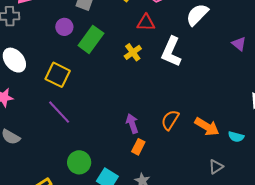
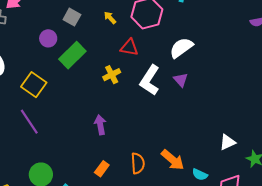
purple triangle: (239, 44) -> (181, 80), moved
orange semicircle: (170, 120) -> (138, 163), moved, turned 135
purple arrow: (132, 124) -> (100, 125), moved

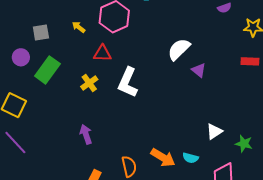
gray square: (72, 17) -> (41, 33), turned -30
white semicircle: (181, 48) -> (179, 49), moved
purple triangle: (181, 80) -> (199, 70), moved
cyan semicircle: (200, 175) -> (190, 158), moved

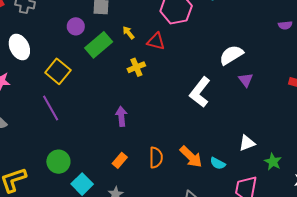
yellow arrow: (79, 27) -> (128, 33), moved
white L-shape: (128, 82) -> (200, 92), moved

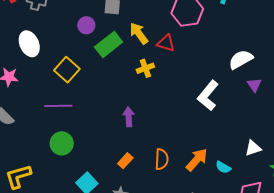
yellow arrow: (128, 33) -> (139, 33), size x1.6
purple line: (51, 108) -> (58, 106), turned -64
orange arrow: (191, 157) -> (197, 160), turned -95
green circle: (58, 162) -> (62, 143), moved

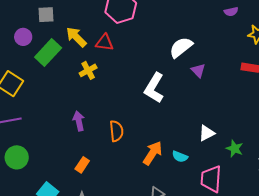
orange semicircle: (162, 159) -> (116, 131), moved

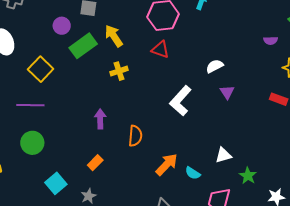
red triangle: (105, 42) -> (160, 50), moved
white semicircle: (181, 47) -> (215, 66), size x0.7

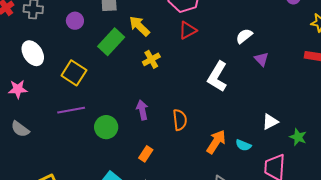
purple circle: (62, 26) -> (75, 21), moved
red triangle: (160, 50) -> (188, 30), turned -36
green circle: (32, 143) -> (106, 127), moved

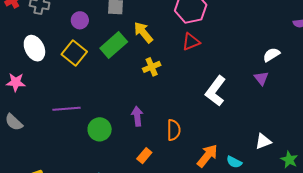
white semicircle: (244, 36) -> (271, 55), moved
yellow square: (74, 73) -> (74, 53), moved
orange rectangle: (146, 154) -> (144, 156), moved

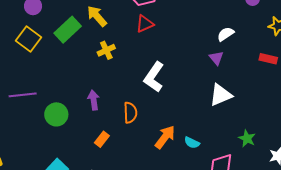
white L-shape: (216, 91) -> (154, 77), moved
white triangle: (263, 141) -> (221, 95), moved, size x1.4

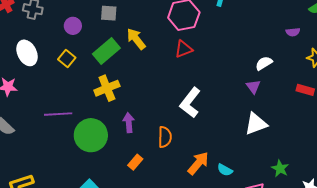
yellow square: (28, 39) -> (67, 58), size x0.7
yellow cross: (106, 50) -> (107, 88), moved, size x1.4
green circle: (56, 114) -> (91, 135), size x1.4

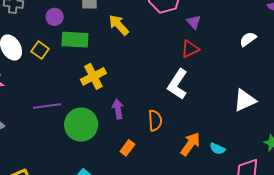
red triangle: (184, 49) -> (190, 49), moved
green rectangle: (106, 51) -> (75, 40), moved, turned 48
yellow square: (67, 58) -> (40, 50), moved
purple triangle: (253, 87) -> (194, 22), moved

